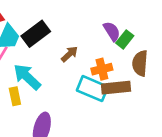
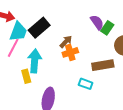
orange cross: (102, 69) -> (70, 52), moved
cyan arrow: (27, 77) -> (35, 61), turned 55
cyan rectangle: (92, 89) -> (86, 84), moved, size x0.6

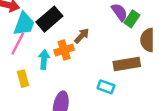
orange cross: (70, 52) -> (64, 50), moved
cyan arrow: (35, 61) -> (44, 59), size x0.7
yellow rectangle: (26, 76) -> (23, 79), moved

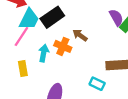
brown arrow: (82, 36) -> (80, 35), turned -104
orange cross: (64, 50) -> (63, 46), turned 35

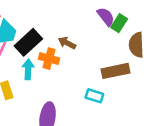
black rectangle: (52, 17) -> (28, 42), moved

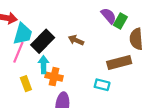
orange cross: (49, 59) -> (54, 77), moved

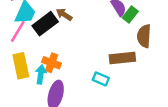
brown arrow: (76, 40) -> (64, 15), moved
cyan arrow: (44, 65) -> (41, 74), moved
yellow rectangle: (26, 84) -> (21, 66), size x1.5

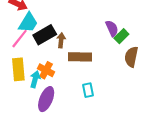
brown arrow: (64, 15) -> (61, 40), moved, turned 56
brown rectangle: (122, 58) -> (80, 57), moved
cyan rectangle: (101, 79) -> (88, 90), turned 48

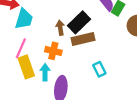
black rectangle: (45, 35) -> (79, 22), moved
pink line: (20, 39) -> (21, 48), moved
orange cross: (46, 70) -> (53, 51), moved

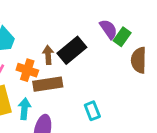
brown rectangle: (83, 39) -> (48, 84), moved
orange cross: (53, 51) -> (27, 70), moved

